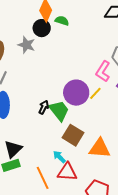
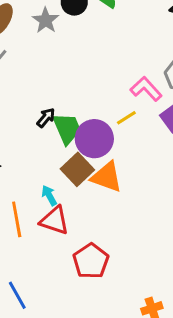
pink L-shape: (103, 71) -> (146, 89), turned 90
purple circle: (76, 93) -> (94, 139), moved
orange triangle: (100, 148) -> (107, 177), moved

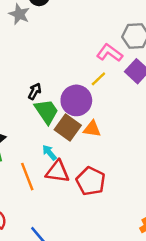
green trapezoid: (67, 128) -> (46, 111), moved
orange triangle: (107, 177) -> (92, 129), size x0.7
red pentagon: (91, 261) -> (91, 181), moved

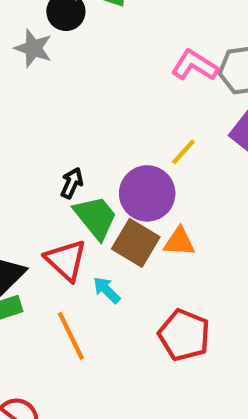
pink L-shape: (110, 53) -> (195, 65), moved
red triangle: (57, 172) -> (66, 260), moved, turned 40

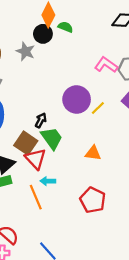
purple circle: (147, 193) -> (77, 99), moved
brown square: (136, 243) -> (26, 143), moved
cyan arrow: (107, 290) -> (48, 181), moved, turned -48

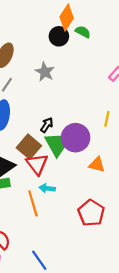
gray star: (25, 51) -> (45, 72), moved
purple circle: (77, 99) -> (76, 138), moved
yellow line: (98, 108) -> (107, 119), turned -40

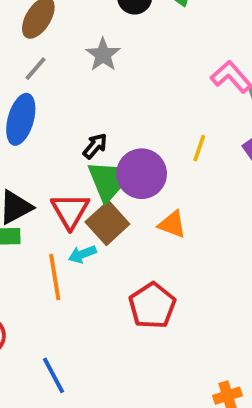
brown square: (29, 147) -> (107, 223), moved
cyan arrow: (47, 188) -> (82, 254), turned -35

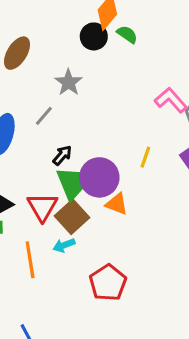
gray line: (35, 69) -> (44, 116), moved
orange triangle: (172, 224) -> (117, 204), moved
cyan arrow: (82, 254) -> (64, 245), moved

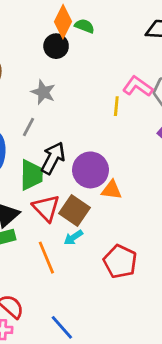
green semicircle: (127, 34) -> (85, 26), moved
black arrow: (62, 155) -> (53, 158), size x1.6
yellow line: (145, 157) -> (116, 106), moved
green trapezoid: (72, 184) -> (31, 175), moved, turned 36

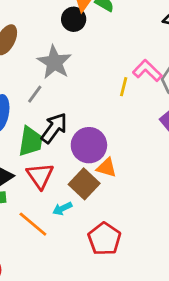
gray star: (43, 92) -> (54, 62), size x1.4
brown square: (75, 211) -> (84, 184), moved
orange line: (46, 258) -> (33, 224), turned -36

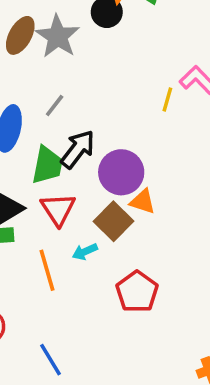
gray star: (54, 62) -> (58, 36), moved
orange line: (33, 224) -> (47, 270), turned 32

